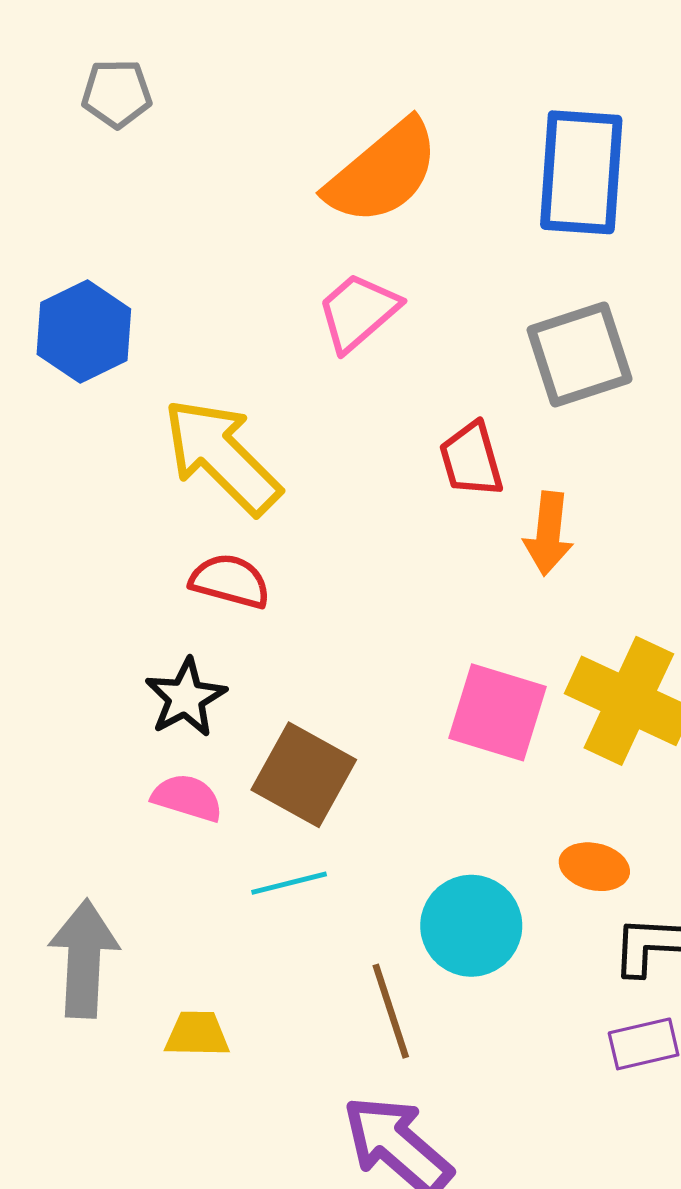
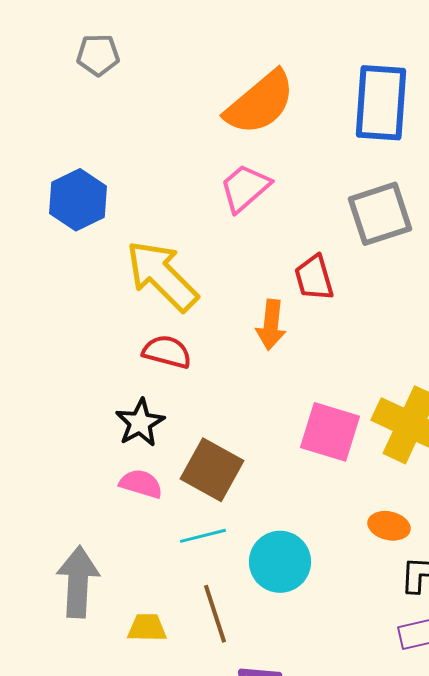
orange arrow: (548, 533) -> (271, 325), moved
cyan circle: (471, 926) -> (280, 562), moved
brown line: (391, 1011) -> (215, 614), moved

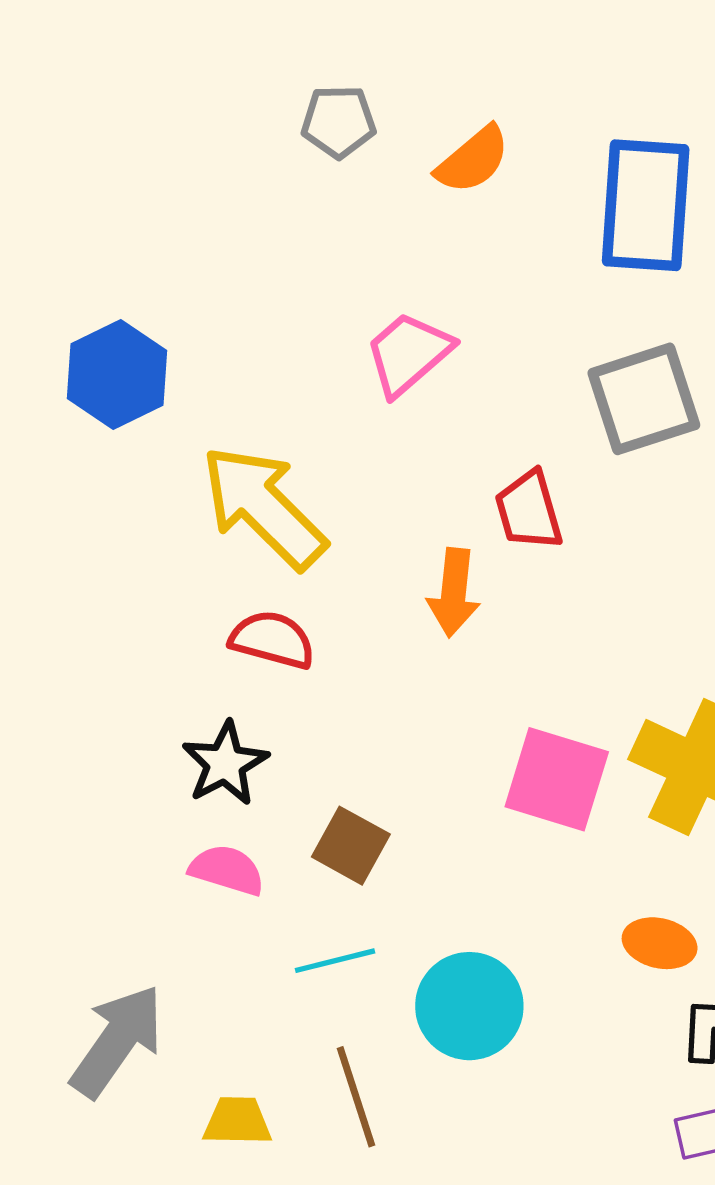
gray pentagon: (98, 55) -> (339, 122), moved
orange semicircle: (260, 103) -> (473, 160), moved, size x0.6
brown square: (212, 470) -> (351, 846), size x0.7
gray arrow: (78, 582) -> (117, 1041), turned 32

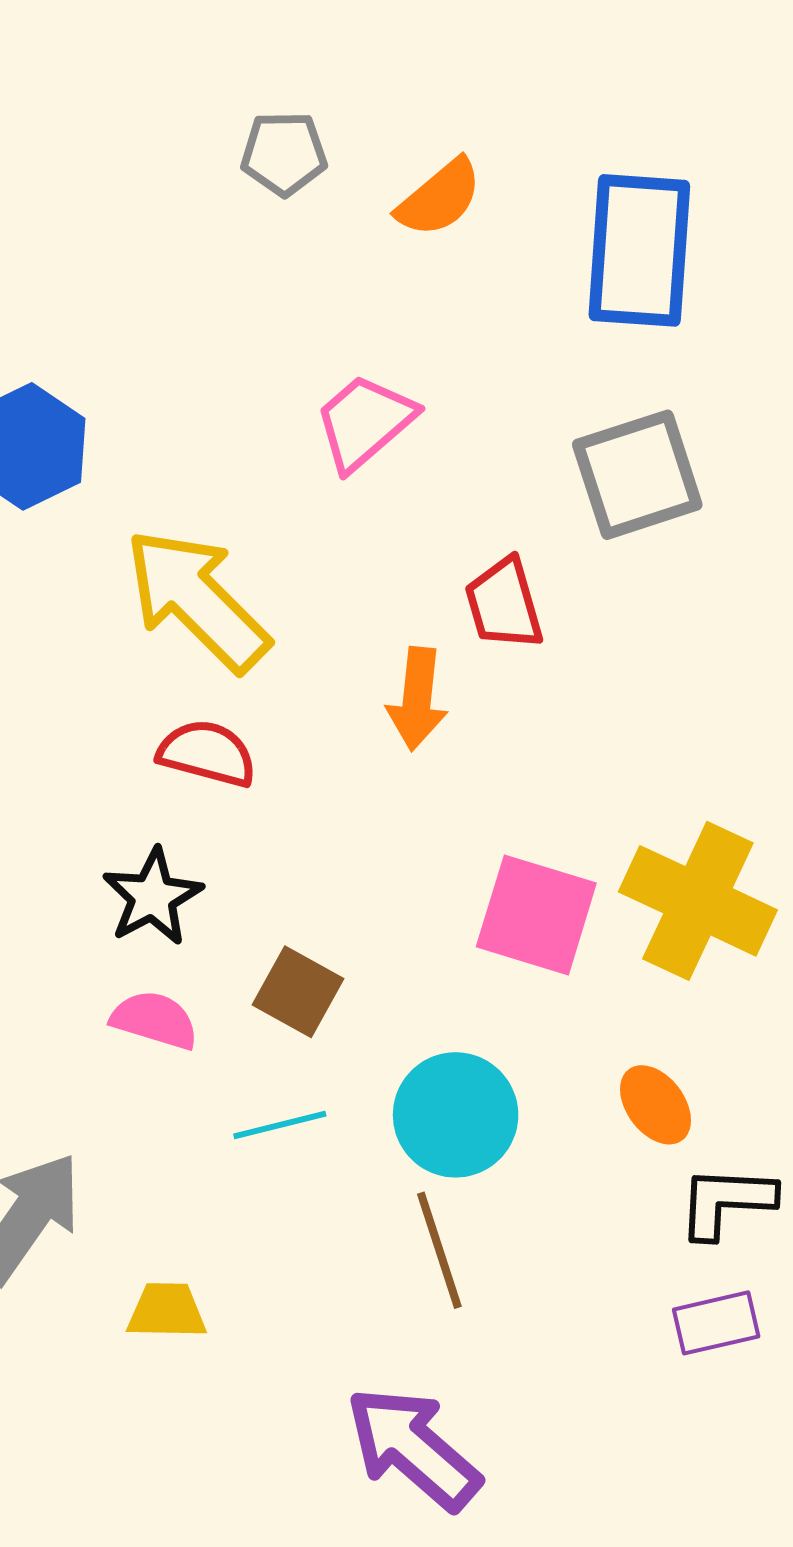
orange ellipse: (660, 943) -> (655, 1105), turned 40
cyan circle: (469, 1006) -> (456, 1115), moved
brown line: (356, 1097) -> (439, 1250), moved

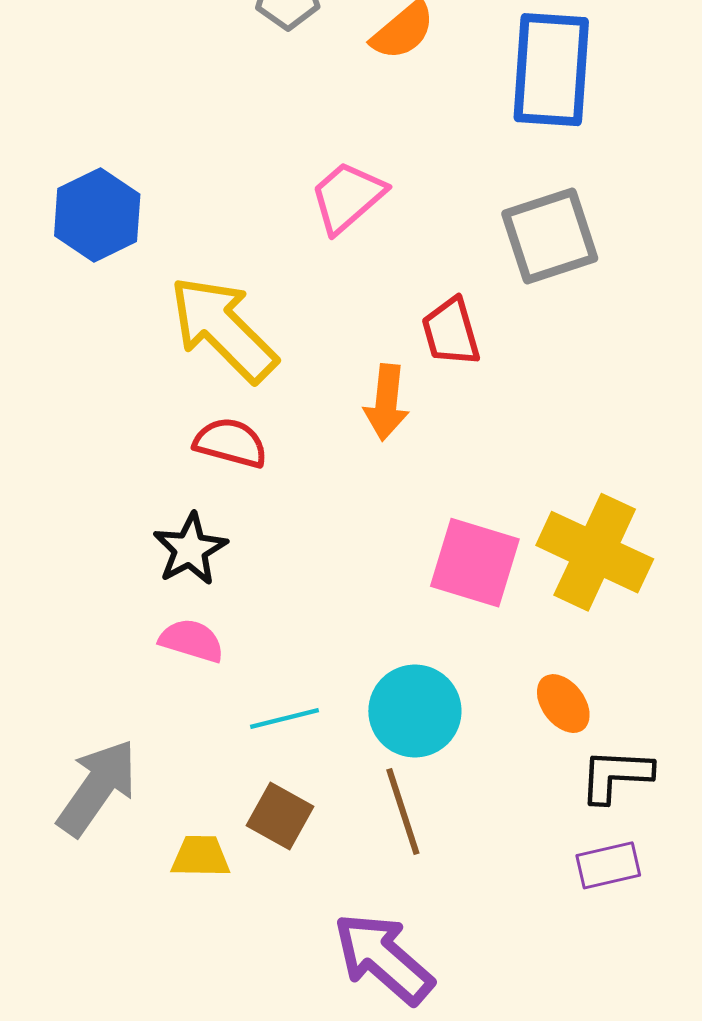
brown square: (298, 992) -> (280, 816), moved

